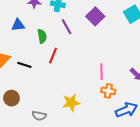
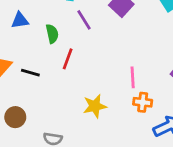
yellow star: (71, 103) -> (95, 106), moved

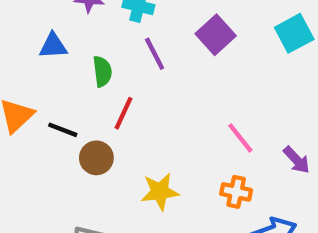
pink line: (133, 77) -> (240, 138), moved, turned -40
brown circle: (15, 117) -> (96, 158), moved

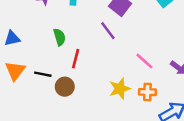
blue triangle: (53, 46) -> (12, 38), moved
purple line: (155, 54) -> (108, 31), moved
yellow star: (160, 192) -> (120, 89), moved

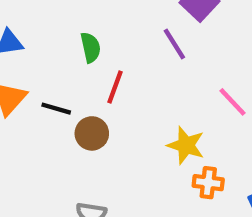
yellow star: (120, 89) -> (186, 145), turned 30
orange cross: (147, 92) -> (208, 183), moved

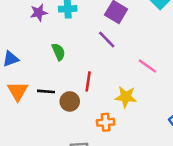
red line: (115, 87) -> (88, 81), moved
orange cross: (208, 183) -> (106, 122), moved

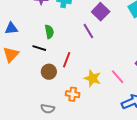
pink line: (147, 66) -> (118, 77), moved
black line: (46, 91) -> (39, 48), moved

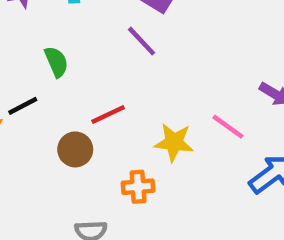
black line: (39, 48) -> (23, 106), moved, turned -32
red line: (67, 60) -> (108, 115), turned 56

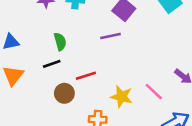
purple line: (141, 41) -> (110, 36), turned -66
black line: (23, 106) -> (52, 64), moved

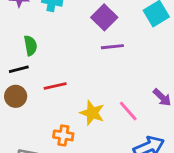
purple line: (110, 36) -> (112, 47), moved
brown circle: (64, 93) -> (16, 96), moved

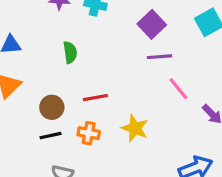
black line: (19, 69) -> (51, 136), moved
pink line: (128, 111) -> (178, 89), moved
orange cross: (63, 135) -> (89, 133), moved

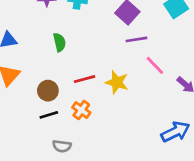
yellow star: (135, 128) -> (117, 82), moved
orange cross: (89, 133) -> (81, 110), turned 30

